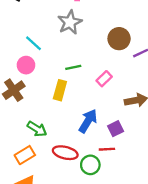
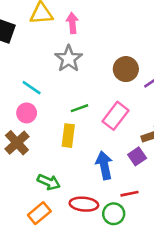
pink rectangle: (104, 79) -> (116, 116), size x1.5
blue arrow: (88, 121) -> (104, 165), turned -35
purple square: (116, 129) -> (137, 156), moved

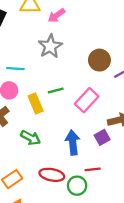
pink arrow: (72, 23) -> (56, 15), turned -126
cyan line: (32, 88) -> (15, 69), turned -36
yellow rectangle: (68, 136) -> (36, 103), moved, turned -36
green arrow: (49, 182) -> (31, 138), moved

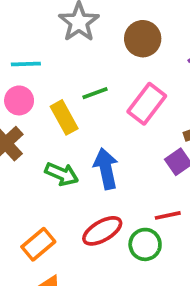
brown circle: (99, 60) -> (143, 39), moved
blue arrow: (73, 143) -> (106, 169), moved
red ellipse: (52, 175) -> (102, 231), turned -35

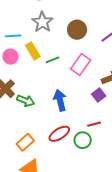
cyan line: (26, 64) -> (13, 36), moved
pink circle: (19, 100) -> (10, 57), moved
yellow rectangle: (64, 117) -> (33, 51), moved
green arrow: (62, 174) -> (26, 101), moved

